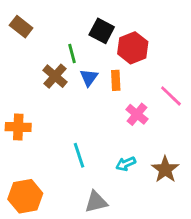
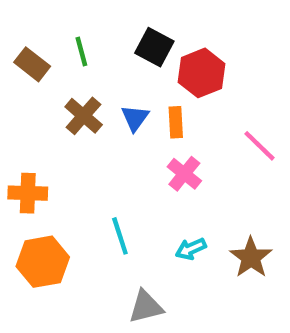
brown rectangle: (21, 27) -> (32, 64), moved
green line: (72, 53) -> (81, 51), moved
pink cross: (137, 114) -> (184, 174), moved
orange hexagon: (25, 196) -> (43, 262), moved

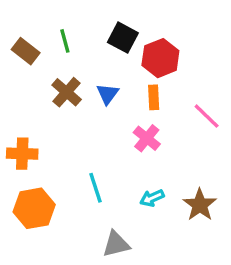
orange rectangle: (176, 122) -> (154, 97), moved

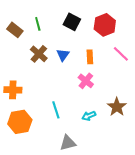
red hexagon: (160, 58) -> (105, 25), moved
pink line: (207, 116) -> (121, 54), moved
brown star: (200, 205) -> (117, 107), moved

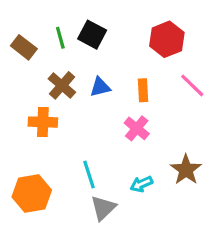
black square: (72, 22) -> (92, 35), moved
blue triangle: (63, 55) -> (100, 87), turned 40
orange cross: (13, 90) -> (43, 122), moved
gray triangle: (68, 143) -> (103, 208), moved, turned -30

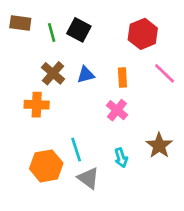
brown rectangle: (24, 47) -> (20, 23), moved, turned -30
cyan arrow: (141, 184) -> (121, 158), turned -84
orange hexagon: (32, 194) -> (46, 166), moved
gray triangle: (103, 208) -> (88, 178), turned -40

